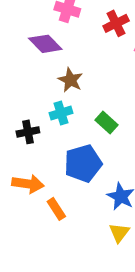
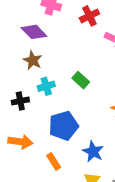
brown star: (70, 80) -> (33, 60), moved
green rectangle: (107, 122) -> (81, 80), moved
orange rectangle: (56, 209) -> (54, 161), moved

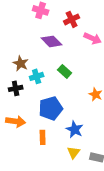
purple diamond: (34, 32) -> (52, 41), moved
brown star: (33, 60) -> (21, 63), moved
orange rectangle: (54, 161) -> (43, 137), turned 32

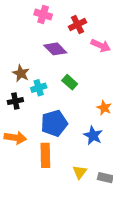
blue star: (75, 129) -> (93, 135), moved
orange rectangle: (43, 137) -> (45, 155), size x1.5

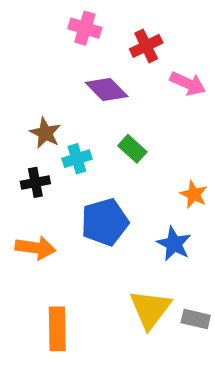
orange rectangle: (45, 155) -> (57, 329), moved
yellow triangle: (80, 172) -> (150, 309), size x1.6

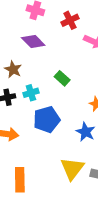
purple diamond: (107, 89) -> (33, 42), moved
cyan cross: (77, 159) -> (31, 93), moved

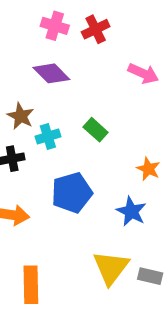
red cross: (70, 20) -> (96, 29), moved
cyan cross: (31, 93) -> (48, 137), moved

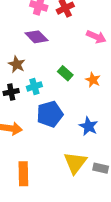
cyan cross: (48, 137) -> (34, 86), moved
orange star: (148, 169) -> (93, 80), moved

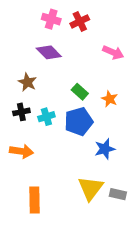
cyan cross: (34, 86) -> (46, 117), moved
blue pentagon: (50, 114) -> (79, 121), moved
blue star: (88, 126) -> (105, 149), turned 30

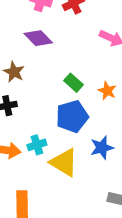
cyan cross: (46, 117) -> (37, 145), moved
yellow triangle: (91, 188) -> (64, 162), moved, turned -36

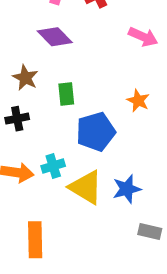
green rectangle: (73, 83) -> (66, 94), moved, turned 42
blue star: (102, 148) -> (127, 189), moved

